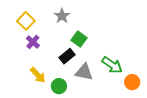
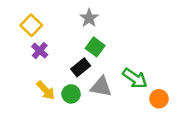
gray star: (62, 16) -> (89, 18), moved
green circle: (59, 86) -> (71, 94), moved

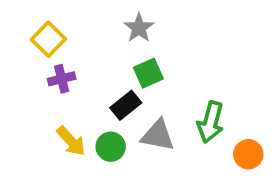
green square: (95, 47) -> (148, 73), turned 30
purple cross: (40, 51) -> (62, 79), turned 35
green arrow: (135, 78) -> (211, 122), turned 70

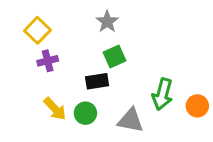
black rectangle: (126, 105) -> (97, 81), turned 30
gray triangle: (158, 135) -> (130, 120), moved
orange circle: (248, 154) -> (197, 106), moved

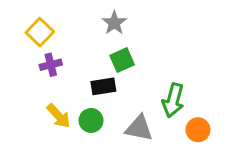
orange circle: (197, 106) -> (198, 130), moved

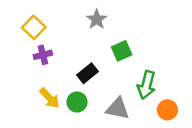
green square: (122, 60) -> (122, 51), moved
black rectangle: (103, 86) -> (87, 73), turned -30

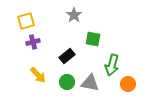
yellow square: (34, 27) -> (26, 21), turned 30
green square: (122, 51) -> (93, 39), turned 35
green circle: (77, 102) -> (67, 82), moved

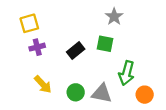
gray star: (74, 15) -> (114, 17), moved
black rectangle: (67, 56) -> (76, 50), moved

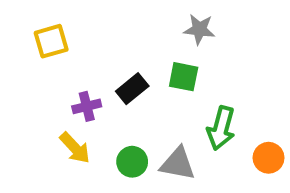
gray star: (114, 17) -> (199, 29), turned -30
purple cross: (37, 47) -> (87, 106), moved
orange circle: (145, 95) -> (269, 158), moved

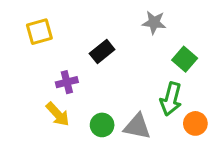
green square: (184, 77) -> (185, 59), moved, turned 30
black rectangle: (132, 89) -> (102, 52), moved
orange circle: (269, 158) -> (195, 123), moved

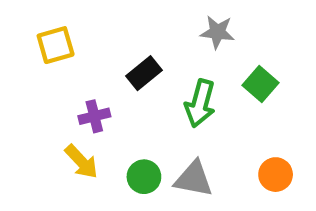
green arrow: (171, 99) -> (200, 103), moved

